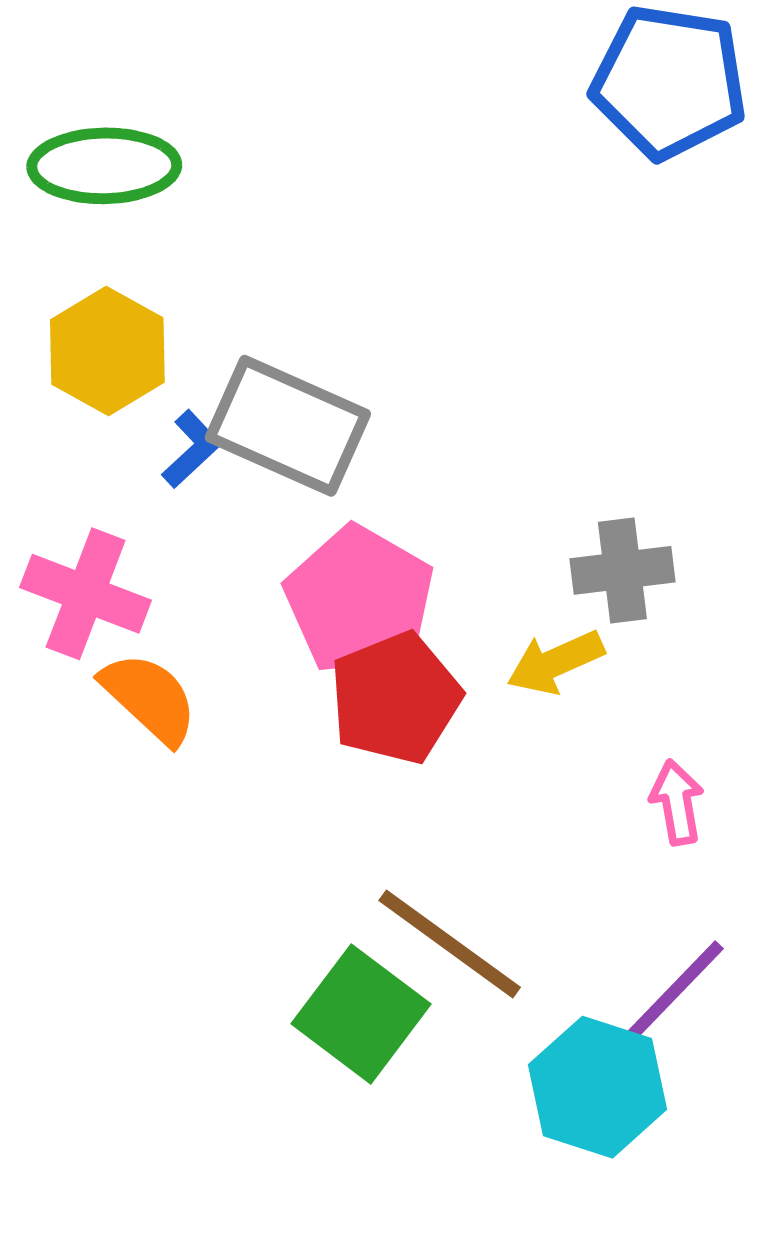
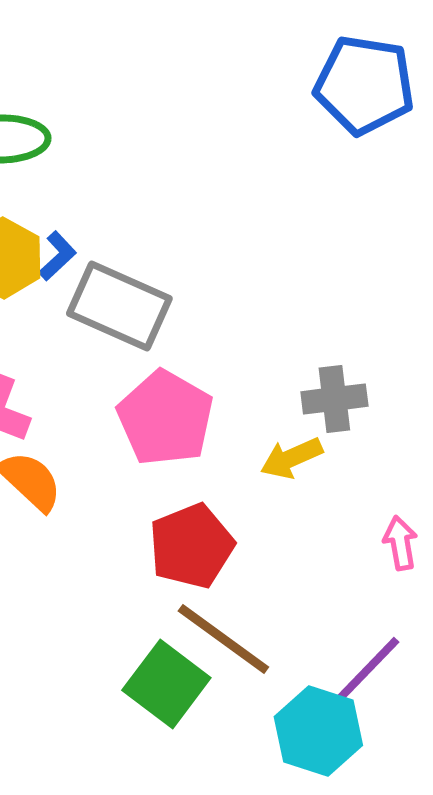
blue L-shape: (191, 449) -> (57, 256), moved
red pentagon: (395, 698) -> (191, 546), moved
pink arrow: (677, 802) -> (400, 543), moved

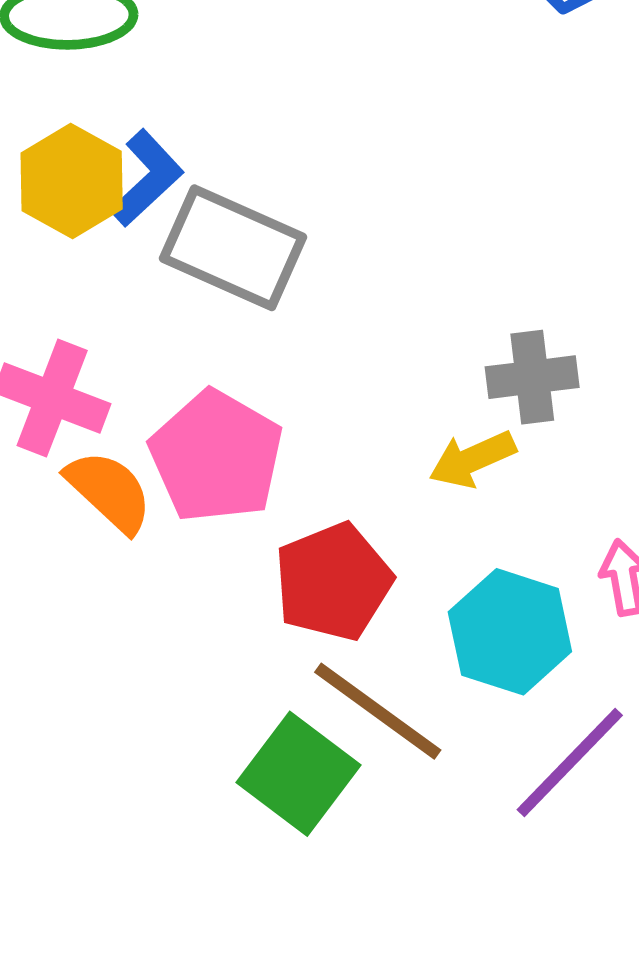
blue L-shape: (57, 256) -> (147, 178), size x1.4
pink pentagon: (165, 418) -> (216, 456), moved
cyan hexagon: (318, 731) -> (510, 632), moved

